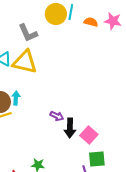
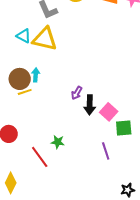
purple arrow: (57, 116) -> (77, 93), turned 96
green square: (97, 159) -> (124, 128), moved

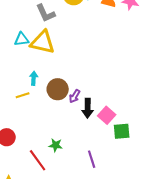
cyan triangle: (24, 36) -> (22, 39), turned -35
brown circle: (20, 79) -> (58, 89), moved
purple line: (106, 151) -> (92, 159), moved

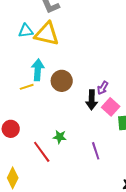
cyan arrow: (34, 78) -> (38, 70), size x1.5
purple arrow: (75, 96) -> (103, 88), moved

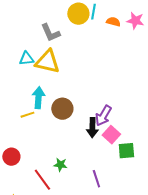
purple arrow: (103, 88) -> (103, 116), size x1.5

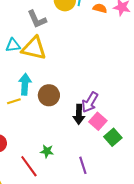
green square: (126, 151) -> (113, 137), turned -36

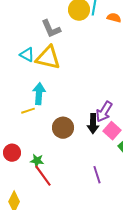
cyan triangle: (13, 45) -> (27, 55), turned 35
brown circle: (49, 95) -> (63, 128), moved
green star: (47, 151) -> (37, 161), moved

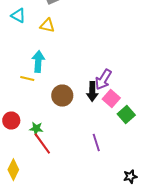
cyan triangle: (27, 55) -> (18, 16), moved
yellow triangle: (48, 58) -> (47, 26), size x0.6
yellow line: (28, 111) -> (27, 78), turned 32

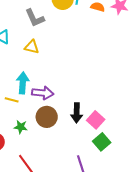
purple arrow: (103, 80) -> (43, 93), moved, turned -115
green square: (126, 114) -> (102, 142), moved
green star: (36, 128) -> (21, 127), moved

